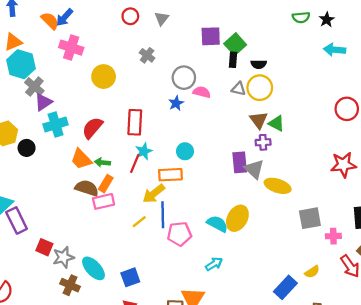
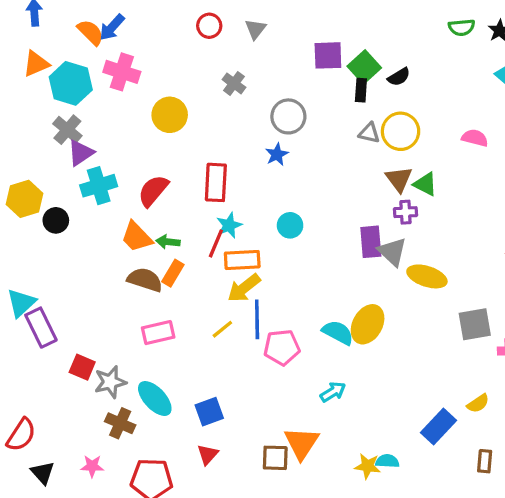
cyan hexagon: (21, 64) -> (71, 83), moved
black semicircle: (259, 64) -> (399, 77), moved, turned -32
pink semicircle: (202, 92) -> (475, 138), moved
orange rectangle: (170, 175) -> (242, 260), moved
pink rectangle: (104, 201) -> (158, 333), moved

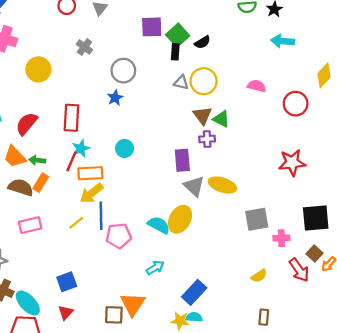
gray triangle: (392, 252) -> (194, 186), moved
cyan ellipse: (155, 398) -> (28, 303), moved
blue rectangle: (438, 427) -> (194, 292), moved

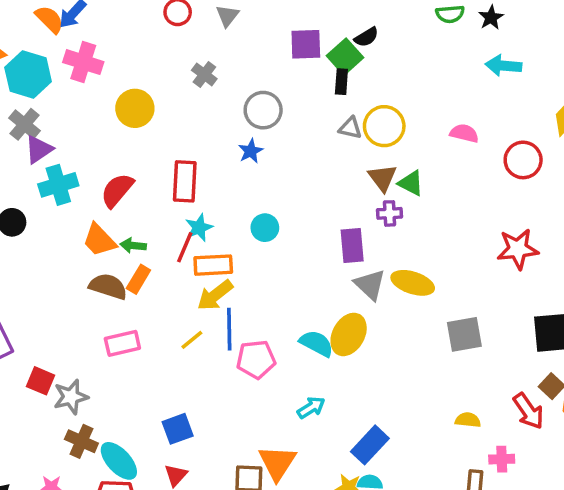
black semicircle: (202, 42) -> (366, 37), moved
pink cross: (281, 238) -> (502, 459), moved
yellow semicircle: (259, 276) -> (468, 420), turned -140

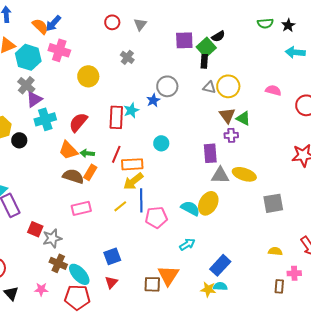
gray circle: (263, 110) -> (167, 86), moved
cyan star: (199, 228) -> (131, 110), moved
gray triangle: (370, 285) -> (220, 175), turned -42

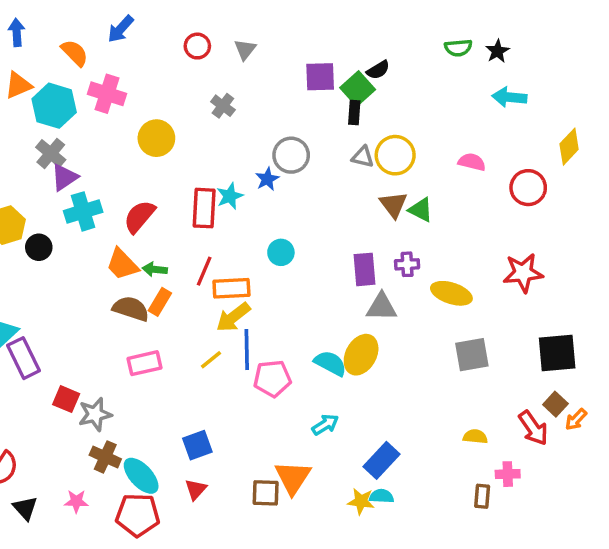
blue arrow: (53, 23) -> (121, 29), moved
purple cross: (231, 135) -> (407, 264), moved
yellow ellipse: (244, 174) -> (451, 293), moved

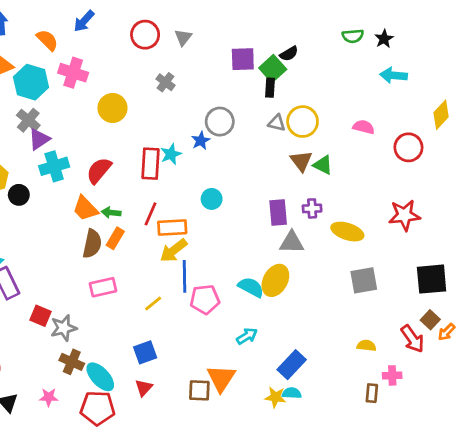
red circle: (197, 46) -> (145, 35), size x1.4
brown semicircle: (131, 309) -> (92, 244), turned 84
yellow line: (211, 360) -> (153, 303), moved

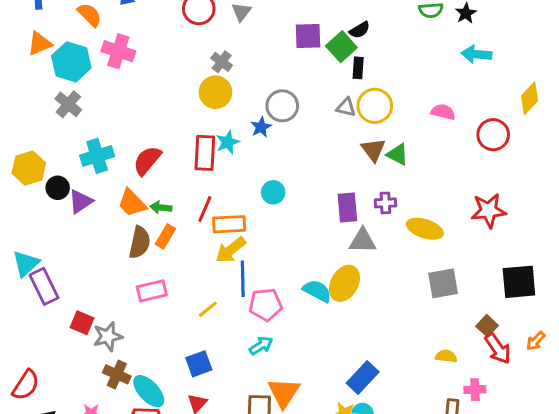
black rectangle: (270, 88) -> (358, 68), moved
yellow circle: (112, 108) -> (215, 92), moved
purple triangle: (39, 139) -> (80, 201), moved
brown square: (430, 320) -> (487, 326), moved
cyan arrow: (247, 336) -> (261, 346), moved

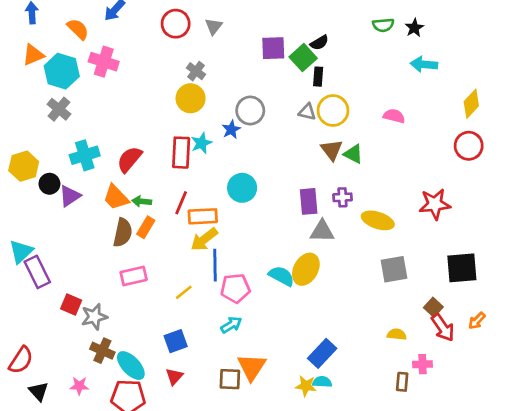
red circle: (493, 135) -> (469, 146), moved
cyan circle: (273, 192) -> (242, 188), size x1.4

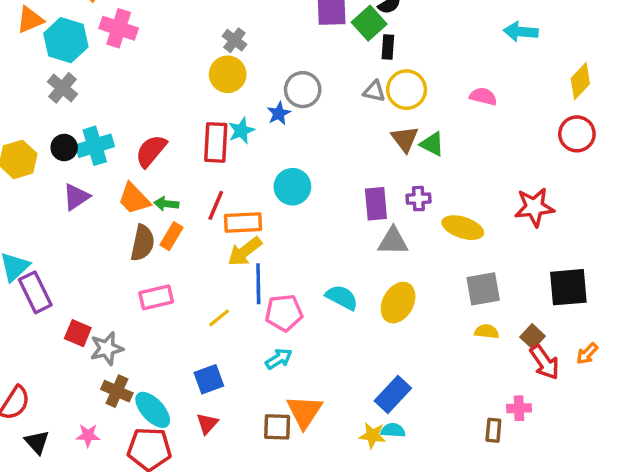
black circle: (49, 184) -> (64, 148), moved
yellow ellipse: (306, 269) -> (398, 303), moved
yellow semicircle: (397, 334) -> (487, 332), moved

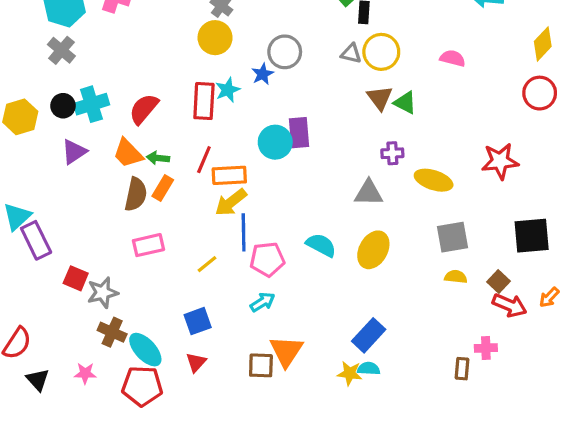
purple rectangle: (376, 204) -> (299, 133), moved
red arrow: (545, 362) -> (510, 305), turned -32

